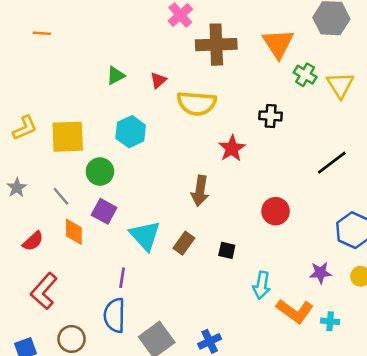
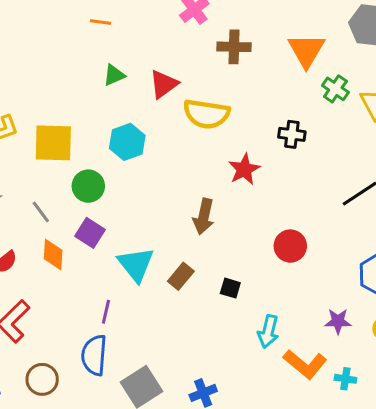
orange line: (42, 33) -> (100, 22), moved
brown cross: (216, 45) -> (234, 47), size x0.7
red triangle: (158, 80) -> (164, 84), size x1.5

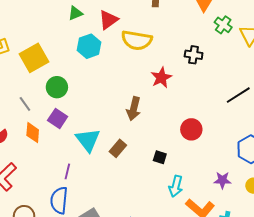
cyan hexagon: (127, 142) -> (89, 46), moved
yellow square: (53, 143) -> (34, 58), turned -32
black square: (230, 288) -> (160, 157), moved

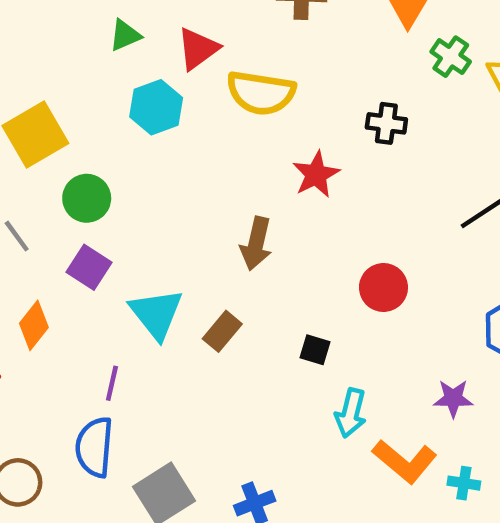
orange diamond: (33, 133) -> (34, 325), moved, turned 35

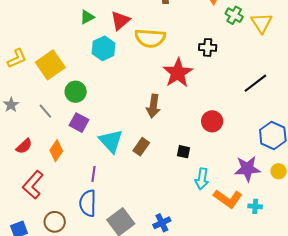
red star: (316, 174) -> (178, 73), size x1.4
purple star: (453, 398) -> (247, 169), size x1.5

